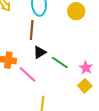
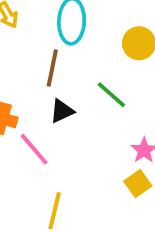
green line: (60, 62) -> (111, 95), moved

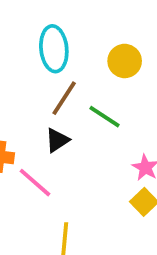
brown line: (52, 68) -> (64, 98), moved, turned 30

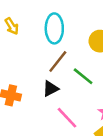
pink line: (35, 183) -> (67, 118), moved

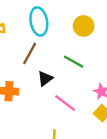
brown line: (58, 62) -> (30, 53), moved

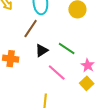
green line: (74, 62) -> (67, 48), moved

